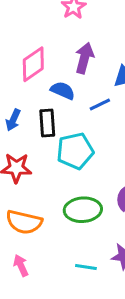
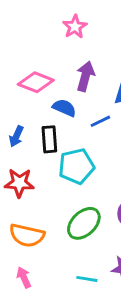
pink diamond: (33, 64) -> (36, 82), turned 56
green ellipse: (83, 210) -> (84, 223), turned -40

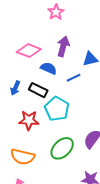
black rectangle: (49, 139) -> (38, 90), turned -60
cyan pentagon: (76, 166) -> (57, 109), turned -30
red star: (19, 183) -> (29, 120), moved

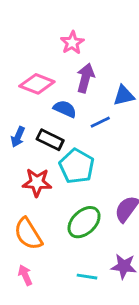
pink star: (56, 12) -> (72, 43), moved
orange semicircle: (23, 157) -> (28, 234), turned 45

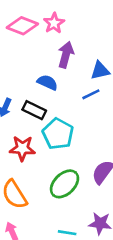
pink diamond: (37, 84) -> (22, 26), moved
blue line: (100, 122) -> (91, 94), moved

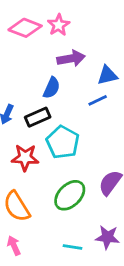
purple arrow: (66, 55) -> (71, 58), turned 65
blue semicircle: (47, 82) -> (52, 88), turned 90
black rectangle: (34, 110) -> (38, 117), turned -50

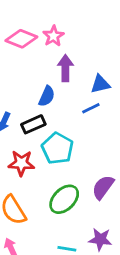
purple arrow: (71, 58) -> (65, 68), turned -80

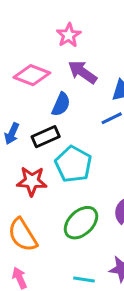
pink diamond: (21, 39) -> (32, 75), moved
purple arrow: (65, 68) -> (83, 72), turned -55

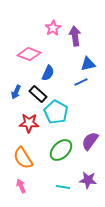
purple arrow: (83, 72) -> (75, 36), moved, turned 48
black rectangle: (46, 137) -> (38, 94), turned 66

